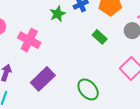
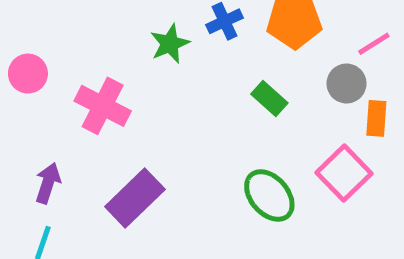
green ellipse: (88, 89) -> (269, 196), moved

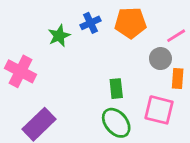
green rectangle: (269, 98) -> (116, 89), moved, turned 42
pink square: (344, 173) -> (159, 110), turned -32

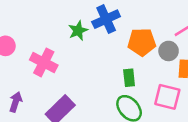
blue cross: (91, 23) -> (106, 19), size x1.5
orange pentagon: (130, 23) -> (142, 42), moved

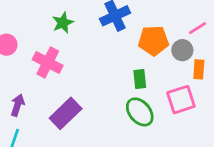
green star: (78, 31) -> (63, 23), moved
pink square: (167, 97) -> (181, 100), turned -32

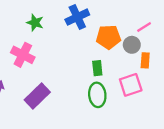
green star: (63, 23) -> (35, 23), turned -30
green ellipse: (140, 112) -> (97, 95), turned 35

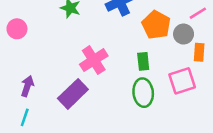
orange pentagon: (108, 37) -> (156, 25), turned 30
pink cross: (23, 55) -> (94, 60), moved, turned 30

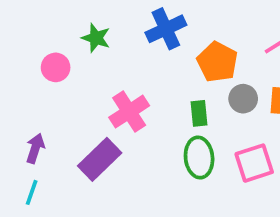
pink circle: (17, 29) -> (56, 67), moved
gray circle: (184, 34) -> (243, 99), moved
pink square: (182, 81) -> (254, 163), moved

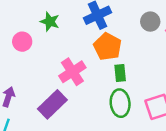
orange pentagon: (217, 62) -> (108, 47), moved
gray circle: (243, 99) -> (150, 22), moved

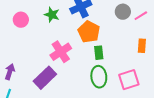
green star: (50, 22) -> (52, 15), moved
pink circle: (22, 42) -> (21, 20), moved

